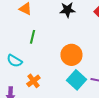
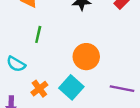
cyan square: (76, 80) -> (71, 87), moved

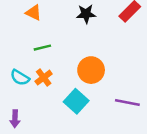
green line: (38, 34) -> (42, 48), turned 63
orange cross: (39, 89) -> (44, 78), moved

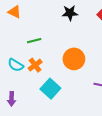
orange triangle: (34, 13) -> (15, 12), moved
cyan square: (76, 101) -> (50, 89), moved

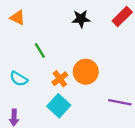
green line: (34, 41) -> (40, 51), turned 72
orange cross: (35, 65) -> (60, 79), moved

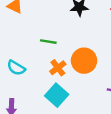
green line: (40, 51) -> (48, 42), moved, turned -49

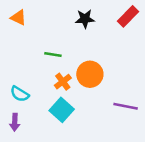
cyan semicircle: (16, 68) -> (20, 94), moved

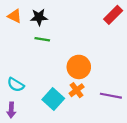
black star: (85, 19) -> (39, 17), moved
green line: (53, 55) -> (42, 39), moved
orange cross: (63, 82) -> (77, 90), moved

